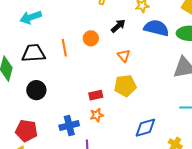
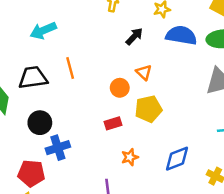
cyan arrow: (31, 17) -> (43, 31), moved
orange circle: (91, 38) -> (120, 88), moved
orange star: (97, 115) -> (130, 157), moved
blue cross: (69, 126) -> (58, 148), moved

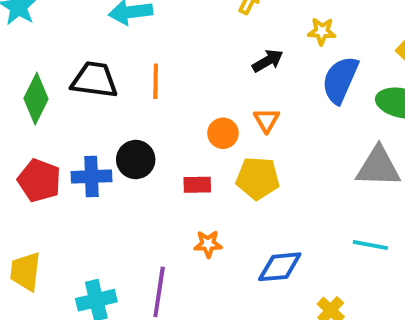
blue semicircle: (181, 35) -> (340, 80), turned -92
black circle: (40, 123) -> (136, 160), moved
blue cross: (58, 148) -> (91, 177), moved
red pentagon: (31, 173) -> (39, 180), moved

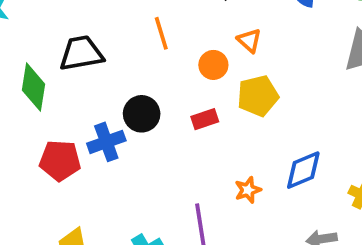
orange line: (156, 81) -> (161, 33), moved
orange star: (208, 244) -> (248, 190), moved

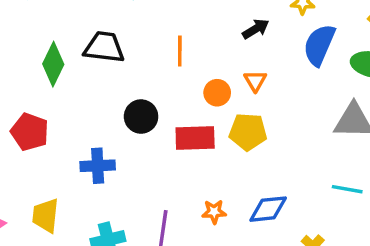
red rectangle: (205, 119) -> (195, 138), size x1.6
blue cross: (106, 142) -> (98, 166), moved
red pentagon: (60, 160) -> (30, 132), moved

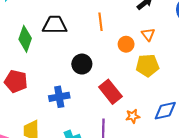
red rectangle: (195, 138) -> (110, 92), moved, turned 60

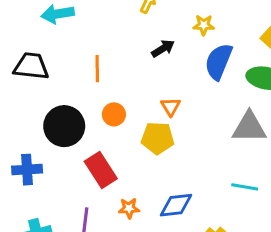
orange triangle: (148, 34) -> (171, 107), moved
orange circle: (126, 44) -> (114, 114), moved
black circle: (82, 64) -> (64, 126), size x1.4

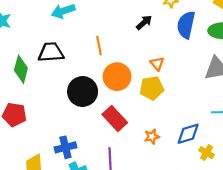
orange circle: (114, 114) -> (117, 77), size x1.6
blue cross: (27, 170) -> (65, 147), moved
blue diamond: (176, 205) -> (188, 134), moved
orange star: (129, 208) -> (152, 137), moved

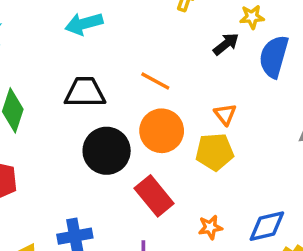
black arrow: (144, 22) -> (226, 44), moved
orange line: (99, 46) -> (155, 81), moved, turned -54
black trapezoid: (51, 52) -> (85, 92), moved

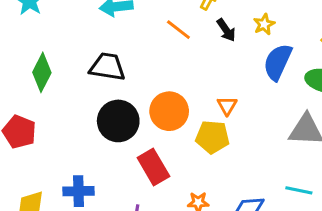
yellow star: (252, 17) -> (264, 24), turned -30
black arrow: (226, 44) -> (226, 30), moved, turned 85
orange line: (155, 81) -> (178, 30), moved

